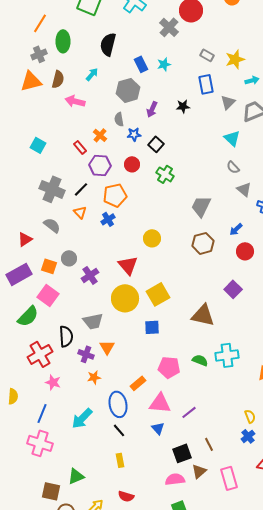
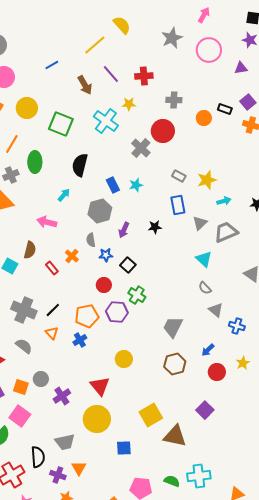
brown semicircle: (58, 79) -> (30, 250), moved
purple hexagon: (100, 165) -> (117, 312), moved
yellow square: (158, 294) -> (151, 415), moved

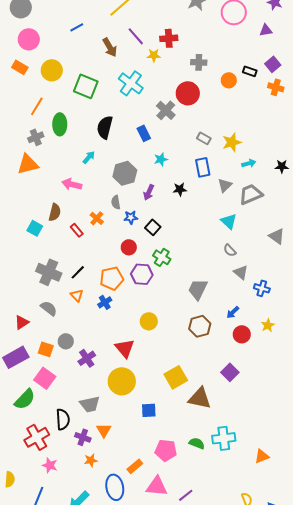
yellow star: (129, 104) -> (154, 55), moved
blue rectangle: (113, 185) -> (144, 133), moved
cyan star: (136, 185) -> (161, 159), moved

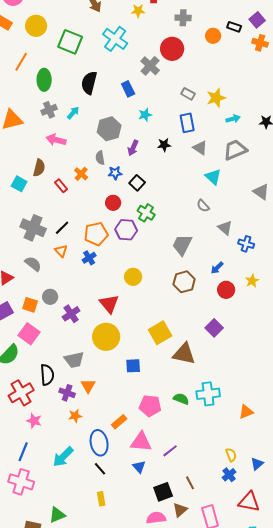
gray cross: (36, 137) -> (49, 110), moved
gray triangle: (225, 185) -> (200, 148), moved, turned -42
gray semicircle: (230, 250) -> (203, 206), moved

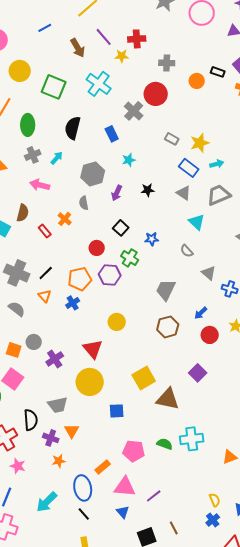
blue rectangle: (187, 123) -> (189, 168), moved, turned -42
blue star: (115, 173) -> (152, 239), moved

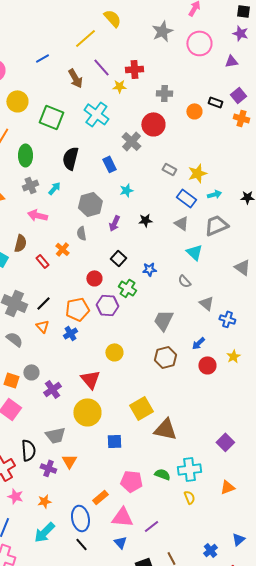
purple square: (198, 373) -> (225, 442), moved
orange star: (59, 461) -> (44, 501), moved
yellow semicircle: (215, 500) -> (189, 497), moved

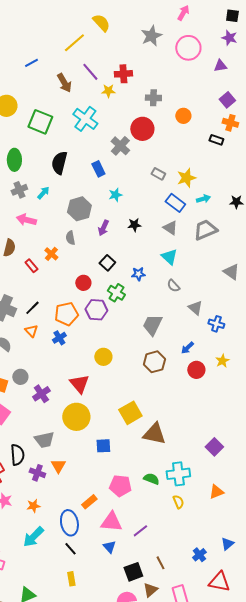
black rectangle: (215, 102) -> (216, 140), moved
cyan triangle: (194, 252) -> (169, 257), moved

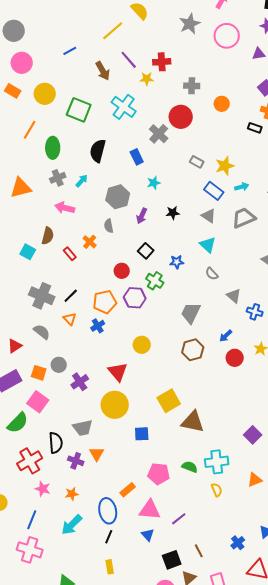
black line: (70, 549) -> (109, 537), turned 64

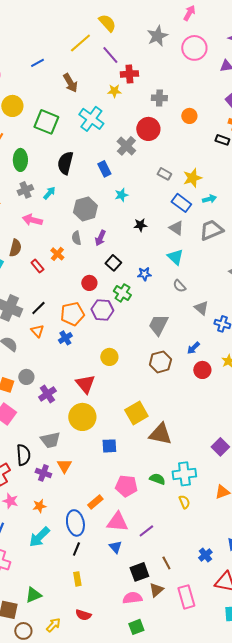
purple line: (129, 60) -> (110, 55), moved
purple arrow: (142, 216) -> (100, 238), moved

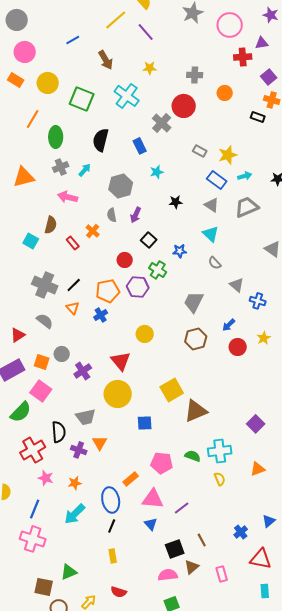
red cross: (129, 74) -> (243, 57), moved
brown triangle: (160, 434) -> (196, 411), turned -35
pink rectangle: (186, 597) -> (222, 574), size x0.7

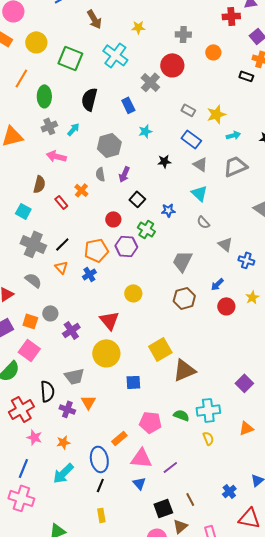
blue rectangle: (217, 180) -> (191, 139), moved
cyan square: (31, 241) -> (23, 211), moved

